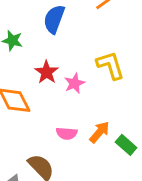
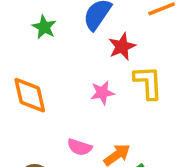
red star: (47, 72) -> (122, 47), moved

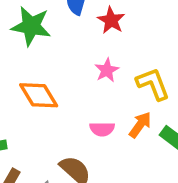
green star: (44, 27) -> (31, 26), size x1.6
yellow L-shape: (148, 82) -> (153, 84), moved

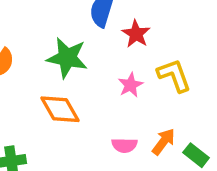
green star: (31, 26) -> (67, 58), moved
yellow L-shape: (153, 84) -> (174, 75), moved

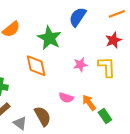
red star: (136, 34) -> (113, 40), moved
orange arrow: (164, 142) -> (89, 103), turned -91

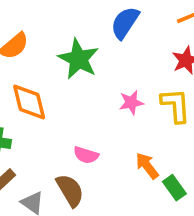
orange diamond: (36, 66) -> (29, 102), moved
pink semicircle: (66, 98) -> (86, 155), moved

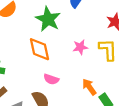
orange diamond: (29, 102) -> (40, 49), moved

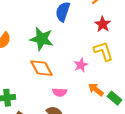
pink star: (80, 47) -> (81, 65), moved

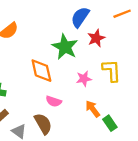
red star: (103, 24) -> (96, 38), moved
green star: (42, 39) -> (65, 47), moved

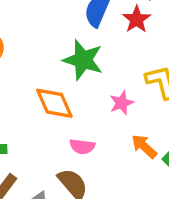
red star: (96, 38) -> (137, 19), moved

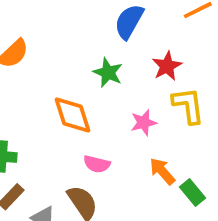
red star: (137, 19) -> (167, 66), moved
green star: (83, 60) -> (108, 73), size x0.7

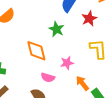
red star: (167, 66) -> (89, 19), moved
pink star: (144, 123) -> (67, 63), moved

